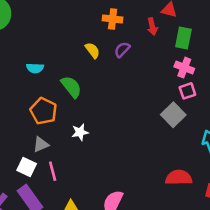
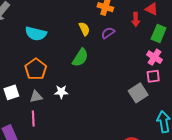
cyan semicircle: (35, 68) -> (36, 34), size x1.5
green semicircle: (71, 87) -> (80, 58), moved, turned 60
gray triangle: (41, 144) -> (36, 97), moved
white square: (27, 167) -> (11, 92), moved, turned 35

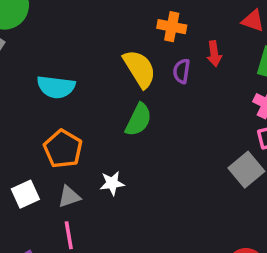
red arrow: (136, 19) -> (214, 54), moved
yellow semicircle: (84, 29) -> (140, 69), size x1.6
purple semicircle: (108, 33) -> (182, 71), turned -40

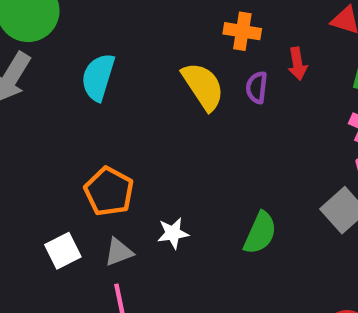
cyan semicircle: (56, 87) -> (98, 77), moved, turned 102
green semicircle: (138, 120) -> (260, 233), moved

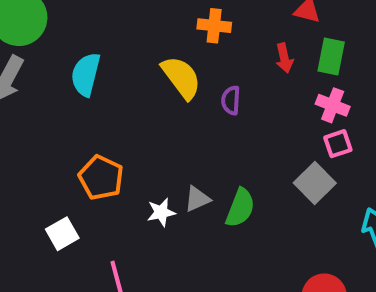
red arrow: (297, 64) -> (284, 58), moved
purple semicircle: (257, 87) -> (231, 100), moved
gray triangle: (119, 252) -> (197, 199), moved

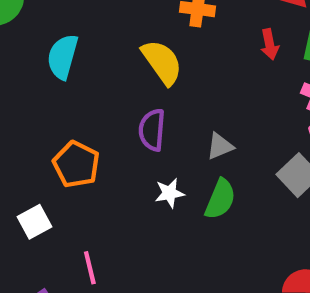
purple semicircle: (231, 100) -> (152, 130), moved, size x1.4
gray triangle: (197, 199) -> (220, 146), moved
white star: (161, 212) -> (170, 193), moved

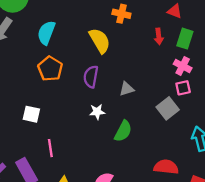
orange pentagon: (76, 164) -> (50, 69), moved
green semicircle: (220, 199) -> (123, 131), moved
white square: (35, 222) -> (31, 114), moved, turned 36

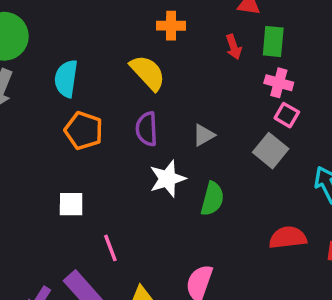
pink square: (183, 88) -> (287, 115), turned -35
white star: (97, 112) -> (167, 179), size x1.5

